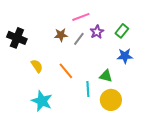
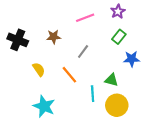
green rectangle: (122, 31) -> (119, 37), moved
purple star: (97, 32) -> (118, 11), moved
brown star: (61, 35) -> (54, 37), moved
gray line: (79, 39) -> (83, 51), moved

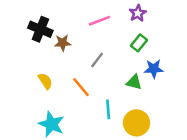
black cross: (18, 40) -> (40, 29), moved
green triangle: (112, 80) -> (134, 82), moved

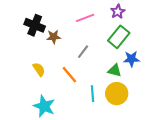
green rectangle: (139, 43) -> (119, 37), size x1.5
yellow circle: (136, 123) -> (117, 94), moved

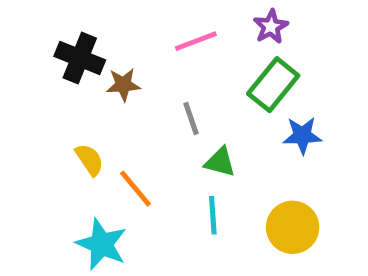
gray line: (83, 52) -> (191, 118), turned -56
green triangle: (115, 70) -> (220, 162), moved
orange line: (69, 75) -> (135, 189), moved
yellow circle: (117, 94) -> (293, 227), moved

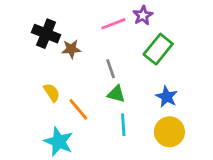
purple star: (271, 27) -> (143, 15), moved
blue star: (302, 135) -> (167, 97), moved, turned 30
green triangle: (220, 162) -> (116, 94), moved

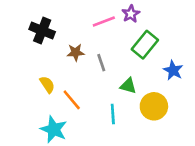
brown star: (71, 49) -> (76, 52), moved
green triangle: (116, 94) -> (128, 86), moved
blue star: (167, 97) -> (173, 70), moved
yellow circle: (169, 132) -> (154, 106), moved

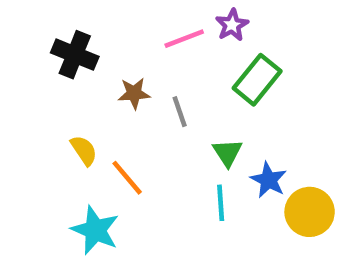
blue star: (173, 70) -> (269, 180), moved
green triangle: (128, 86) -> (227, 153), turned 42
yellow circle: (154, 106) -> (310, 212), moved
cyan line: (113, 114) -> (221, 203), moved

